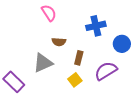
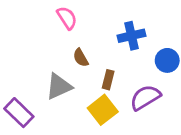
brown semicircle: (59, 42) -> (81, 58), turned 56
yellow square: (75, 80) -> (103, 110), size x1.5

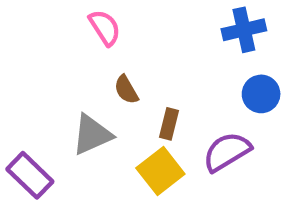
blue cross: (131, 36) -> (244, 30), moved

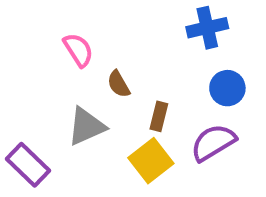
pink semicircle: (105, 28) -> (78, 50), moved
blue cross: (244, 30) -> (207, 28), moved
blue circle: (261, 94) -> (227, 88), moved

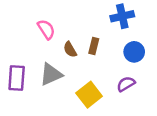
brown rectangle: (159, 116) -> (94, 46), moved
purple semicircle: (213, 143) -> (126, 84), size x0.7
purple rectangle: (28, 165) -> (17, 78), moved, turned 50

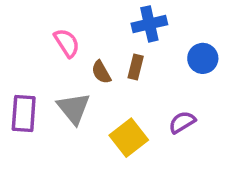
blue cross: (122, 16) -> (149, 24), moved
blue circle: (134, 52) -> (203, 58), moved
gray triangle: (51, 74) -> (74, 108), turned -45

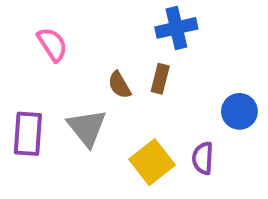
pink semicircle: (67, 43) -> (52, 44), moved
blue circle: (203, 58) -> (239, 111), moved
purple semicircle: (182, 122) -> (203, 158), moved, turned -56

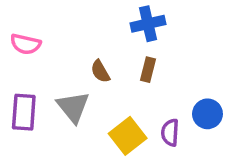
pink semicircle: (52, 44) -> (26, 44), moved, turned 136
brown rectangle: (160, 79) -> (148, 70), moved
blue circle: (239, 111) -> (207, 114), moved

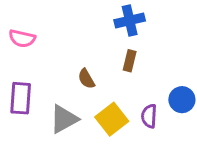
brown semicircle: (100, 71) -> (86, 79), moved
gray triangle: (73, 107) -> (64, 119), moved, turned 40

